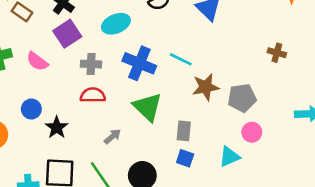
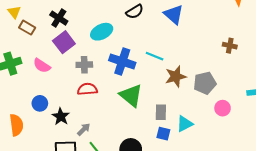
pink circle: (252, 132) -> (223, 108), moved
gray arrow: (112, 136) -> (84, 129), moved
cyan triangle: (229, 157) -> (185, 124), moved

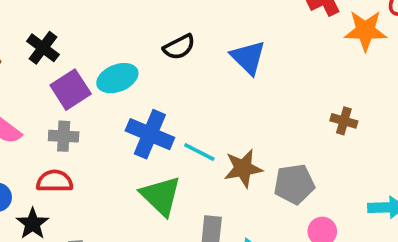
purple square: (64, 42) -> (71, 90), moved
cyan line: (155, 56) -> (199, 152), moved
gray cross: (84, 65) -> (64, 136), moved
red semicircle: (87, 89) -> (55, 181), moved

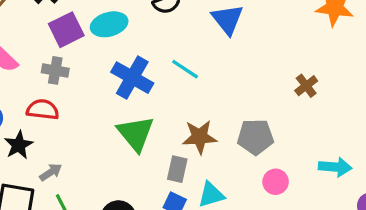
brown cross: (344, 121) -> (306, 86), turned 30
cyan line: (199, 152) -> (185, 69), moved
brown star: (243, 168) -> (200, 137), moved

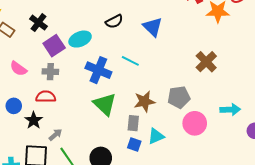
brown cross: (306, 86) -> (206, 62), size x1.5
pink circle: (276, 182) -> (195, 123), size x1.5

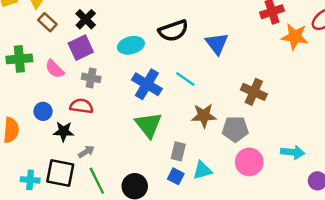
black semicircle: (114, 21) -> (173, 31), size x1.4
purple square: (54, 46) -> (81, 48), moved
brown cross: (206, 62) -> (254, 92), moved, turned -30
brown star: (144, 101) -> (204, 116), moved
black star: (34, 120) -> (63, 131), turned 30

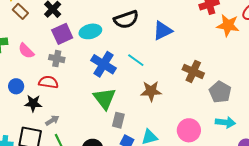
blue triangle: (217, 44) -> (163, 31), turned 40
purple square: (81, 48) -> (62, 34), moved
gray pentagon: (235, 129) -> (220, 92), moved, turned 30
gray rectangle: (178, 151) -> (118, 120), moved

